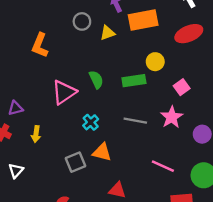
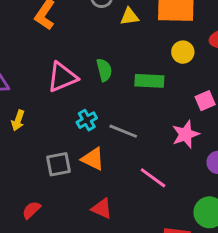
yellow circle: (155, 62) -> (183, 52), moved
gray line: (135, 121) -> (123, 131), moved
pink line: (163, 166) -> (153, 178), moved

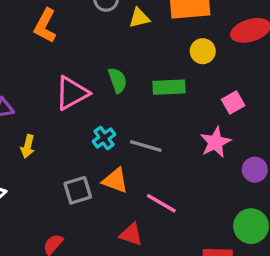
pink line: (153, 178) -> (161, 203), moved

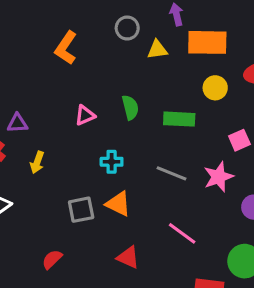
pink triangle: (72, 93) -> (85, 115), size x0.6
cyan cross: (104, 138) -> (112, 162), turned 30
gray line: (146, 146) -> (172, 173), moved
pink line: (161, 203) -> (182, 233), moved

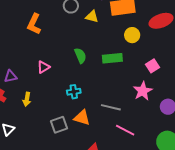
yellow triangle: (157, 50) -> (92, 17), turned 32
pink triangle: (85, 115) -> (43, 67), moved
gray line: (172, 173) -> (111, 107), moved

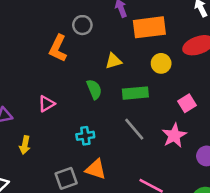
yellow triangle: (92, 17) -> (113, 61), moved, turned -32
orange L-shape: (34, 24) -> (58, 48), moved
gray line: (111, 107) -> (134, 129), moved, turned 36

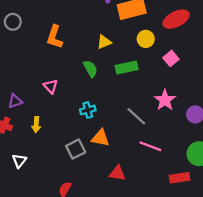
gray circle: (82, 25) -> (13, 22), moved
pink square: (187, 103) -> (171, 58), moved
pink triangle: (47, 104) -> (51, 86), turned -35
gray line: (134, 129) -> (136, 116), moved

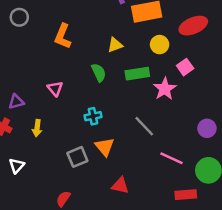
pink star: (165, 100) -> (165, 89), moved
orange triangle: (100, 138) -> (105, 147), turned 36
pink line: (150, 146) -> (171, 158), moved

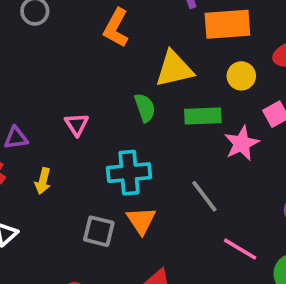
orange L-shape: (63, 36) -> (116, 28), moved
yellow triangle: (115, 45) -> (174, 69), size x1.6
cyan cross: (93, 116) -> (129, 173), size x1.6
gray square: (77, 157) -> (99, 231), turned 30

